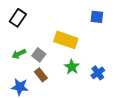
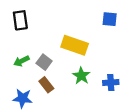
black rectangle: (18, 18) -> (20, 20), turned -42
blue cross: (98, 73) -> (111, 82), turned 32

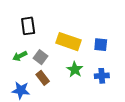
blue square: (110, 19) -> (101, 45), moved
black rectangle: (20, 20) -> (28, 26), moved

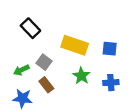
black rectangle: (28, 26) -> (30, 28), turned -36
green arrow: (20, 56) -> (21, 70), moved

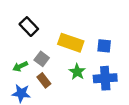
blue cross: (111, 83) -> (105, 78), size x1.5

